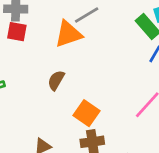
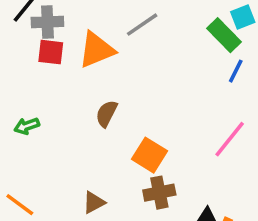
orange triangle: (68, 34) -> (97, 50), moved

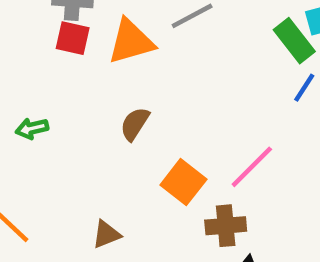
pink line: (230, 139) -> (252, 167), moved
brown cross: (159, 193) -> (226, 226), moved

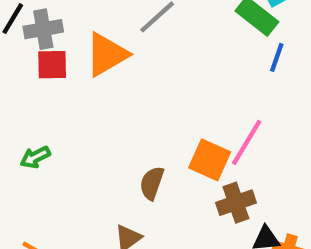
brown semicircle: (135, 124) -> (152, 183), moved
orange square: (183, 182) -> (210, 160), moved

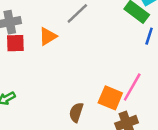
orange triangle: (107, 54) -> (48, 36), size x0.7

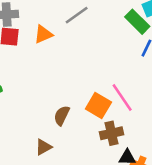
pink line: (132, 87) -> (122, 97), turned -72

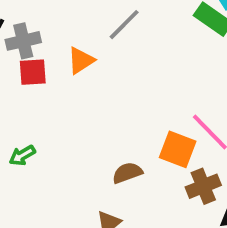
brown semicircle: (62, 115) -> (127, 173), turned 54

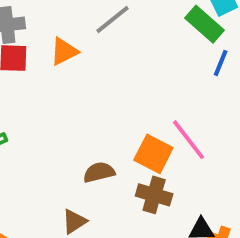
brown cross: (203, 186) -> (154, 195), moved, turned 32

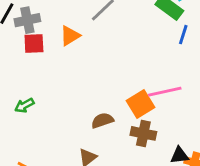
pink line: (188, 140) -> (165, 92), turned -60
orange square: (153, 154) -> (140, 104), turned 36

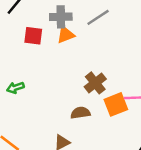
gray cross: (27, 20) -> (61, 17), moved
brown cross: (143, 133) -> (95, 83), moved, turned 30

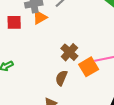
brown semicircle: (80, 113) -> (61, 78), turned -49

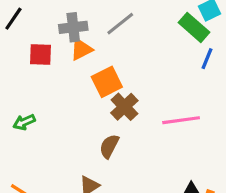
orange square: (89, 67) -> (107, 82), moved

